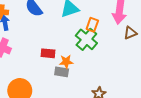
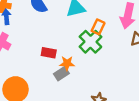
gray rectangle: (62, 72) -> (61, 74), turned -48

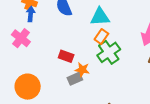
orange rectangle: (98, 27) -> (101, 37), moved

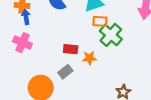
orange rectangle: (101, 37) -> (100, 21), turned 72
gray rectangle: (75, 79) -> (65, 72), moved

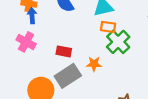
red rectangle: (71, 49) -> (64, 51), moved
gray rectangle: (65, 72) -> (68, 76), size x1.6

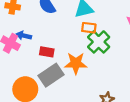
blue arrow: (32, 16) -> (24, 36), moved, turned -72
orange star: (94, 64) -> (76, 63), size x1.5

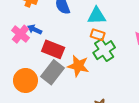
red rectangle: (47, 52) -> (53, 49), size x1.5
gray rectangle: (51, 75) -> (53, 72), turned -30

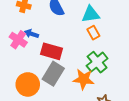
orange rectangle: (98, 35) -> (93, 33), turned 48
green cross: (104, 50) -> (97, 62), moved
orange star: (78, 66) -> (84, 79), moved

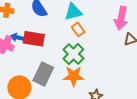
red rectangle: (52, 51) -> (34, 39), moved
green cross: (97, 62) -> (73, 54), moved

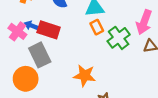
green cross: (73, 54) -> (119, 38), moved
gray rectangle: (43, 74) -> (40, 55), moved, turned -60

